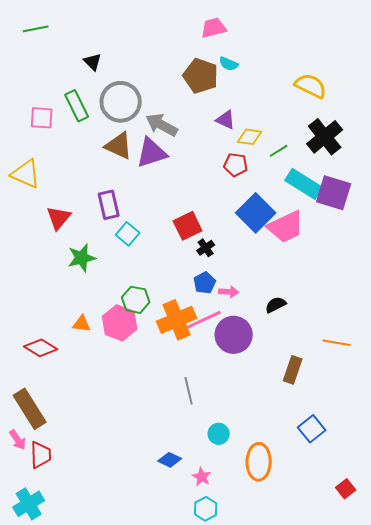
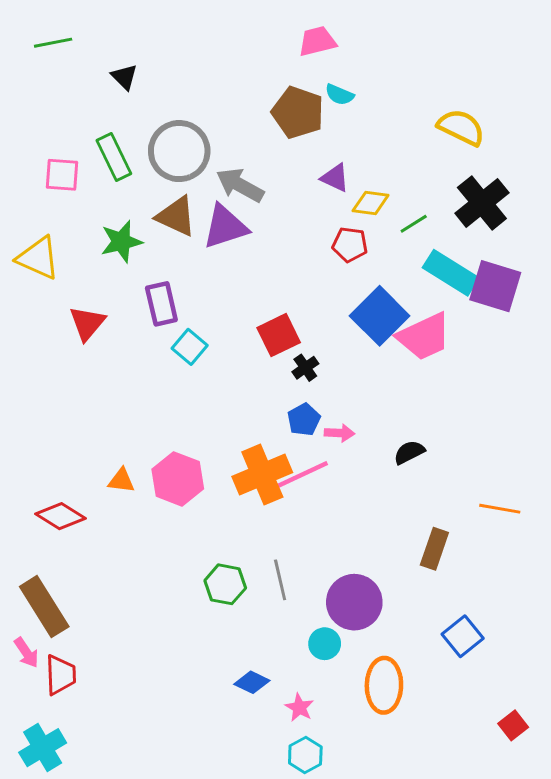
black triangle: (93, 62) -> (124, 77), moved
green star: (82, 258) -> (121, 242), moved
green hexagon: (136, 300) -> (225, 584), moved
purple circle: (234, 335) -> (354, 602), moved

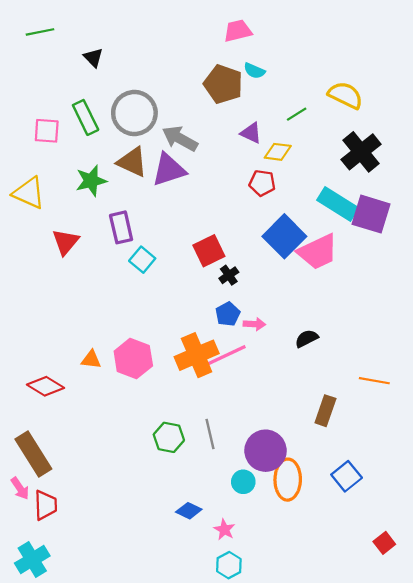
green line: (414, 224) -> (297, 114), moved
orange ellipse: (384, 685) -> (288, 480), moved

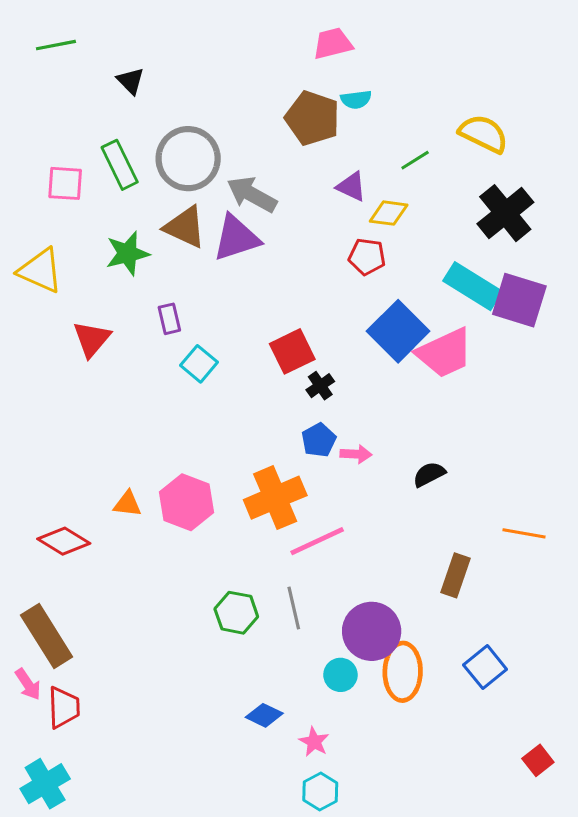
cyan semicircle: (254, 71) -> (356, 100), turned -30
purple rectangle: (121, 227) -> (169, 319), size x0.7
pink line: (227, 355) -> (317, 541), moved

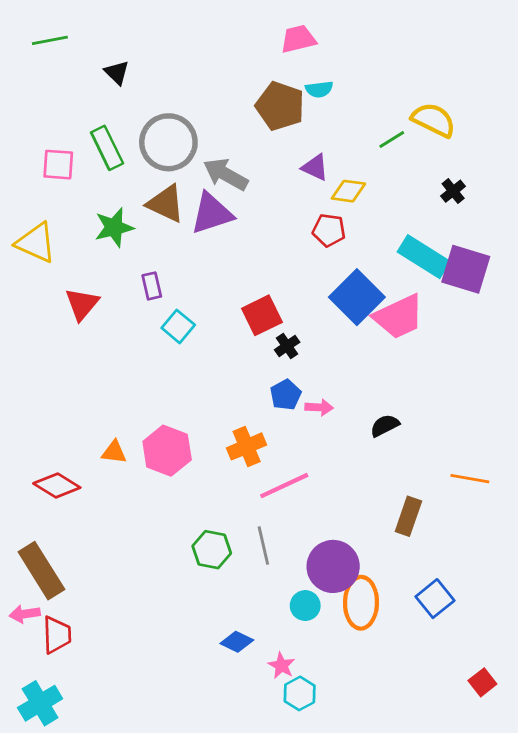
green line: (415, 160) -> (392, 139), moved
black cross: (505, 213) -> (453, 191), size x0.5
orange cross: (275, 498) -> (247, 446), size x0.7
pink arrow: (28, 684) -> (25, 614), turned 116
cyan hexagon: (320, 791) -> (300, 693), moved

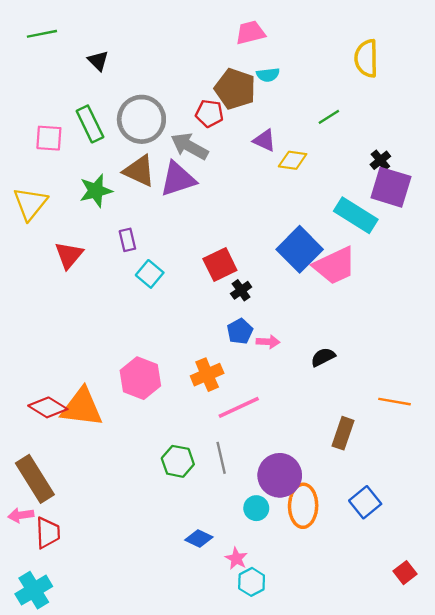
yellow semicircle: (434, 120) -> (366, 58), moved, turned -117
red pentagon: (329, 230) -> (209, 113), moved
yellow triangle: (36, 243) -> (30, 204), turned 45
purple square: (466, 269) -> (391, 187), moved
orange triangle: (114, 452) -> (82, 407), moved, size x2.0

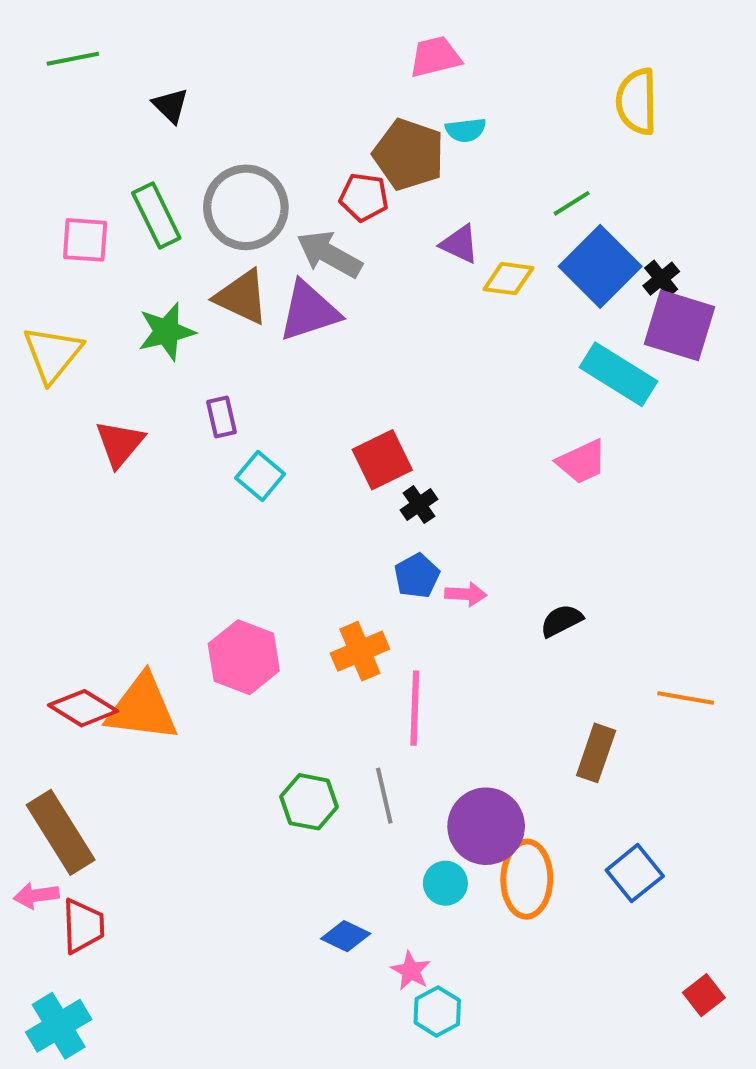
blue square: (300, 249) -> (600, 266), moved
pink trapezoid: (335, 266) -> (582, 462), size x0.7
pink line: (239, 407) -> (415, 708), turned -63

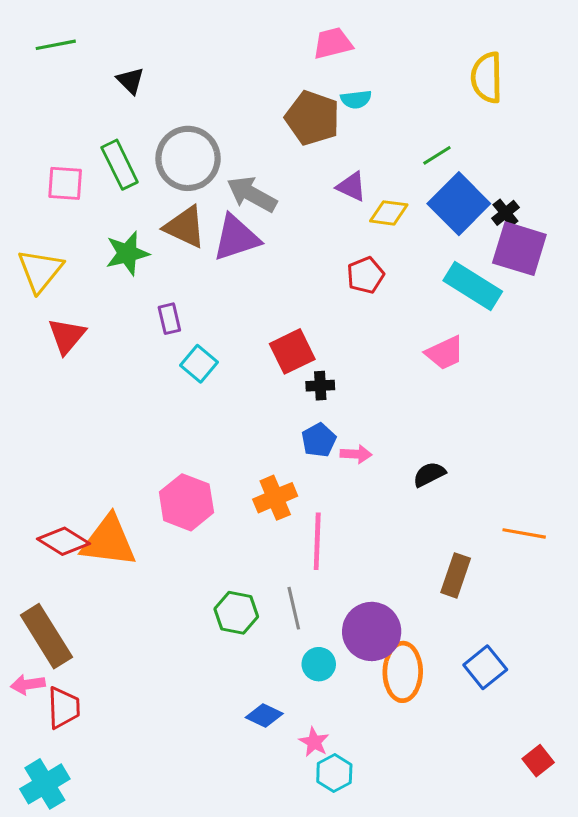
red pentagon: (364, 197) -> (365, 275), moved, turned -30
red triangle: (120, 444) -> (67, 336), moved
black cross: (419, 505) -> (320, 386), turned 32
cyan circle: (445, 883) -> (319, 664), moved

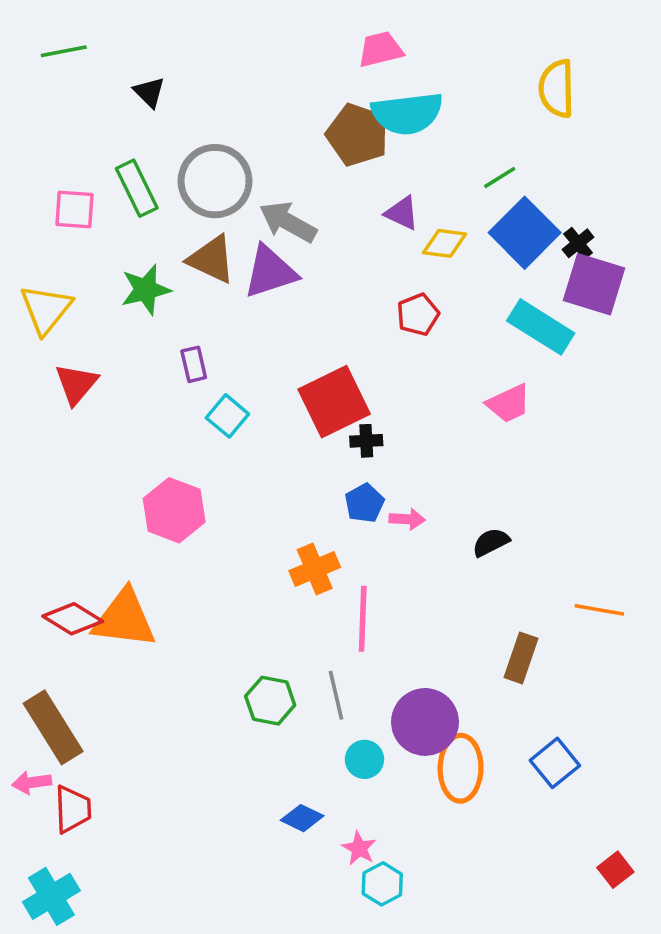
cyan semicircle: (356, 99) -> (407, 113), size x2.0
red square: (292, 351) -> (334, 402), size x1.4
pink hexagon: (186, 502) -> (174, 510), moved

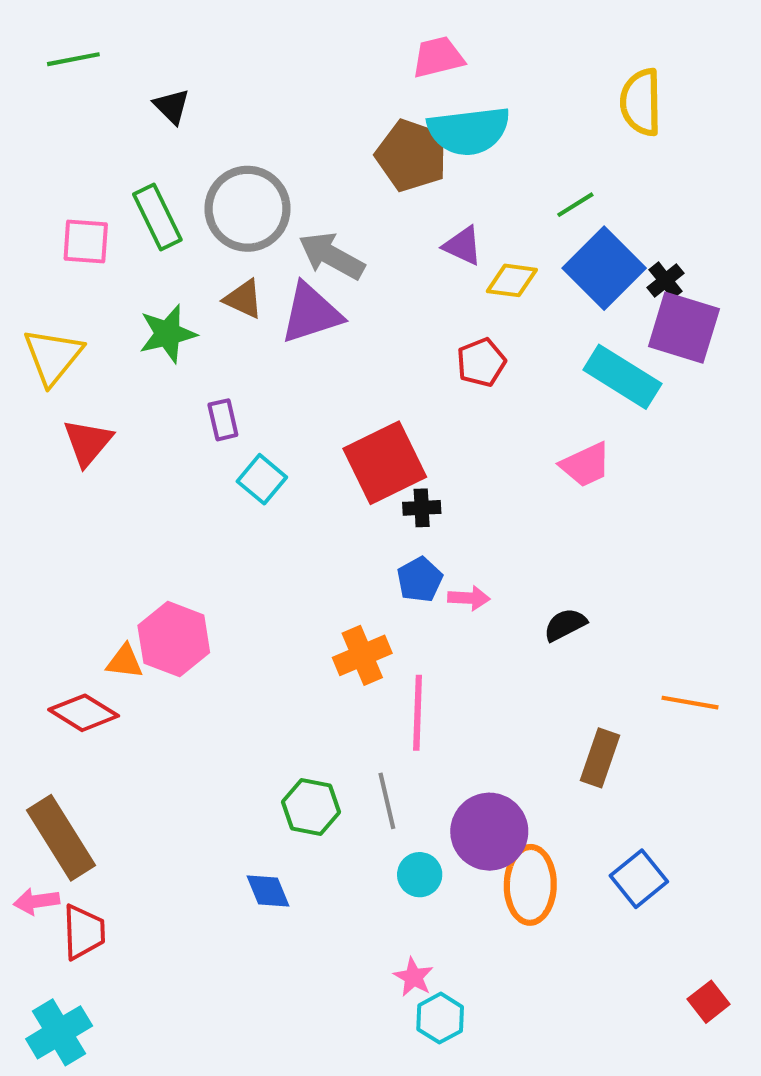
brown triangle: (211, 259) -> (243, 299), size x0.7
pink hexagon: (174, 510) -> (174, 639), moved
orange triangle: (124, 619) -> (125, 662), moved, size x0.5
blue diamond: (302, 818) -> (268, 891), moved, turned 42

